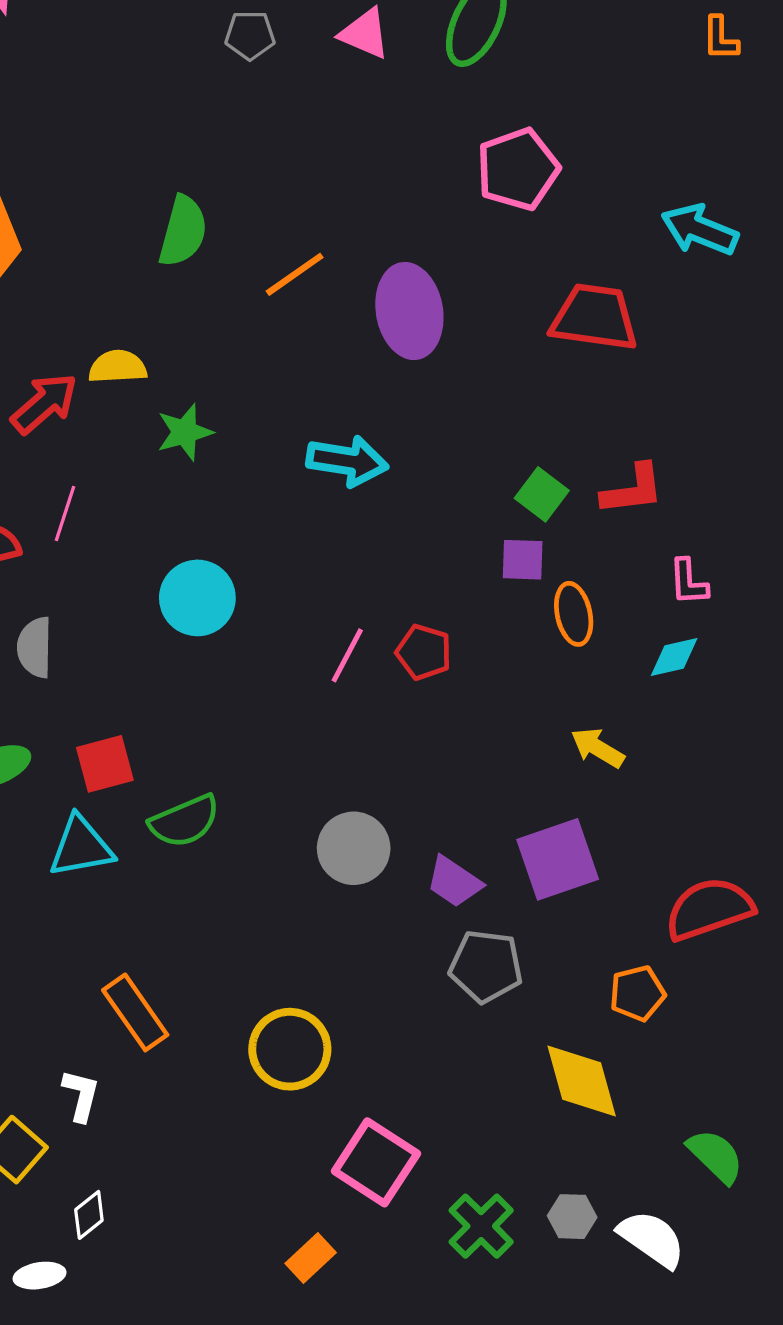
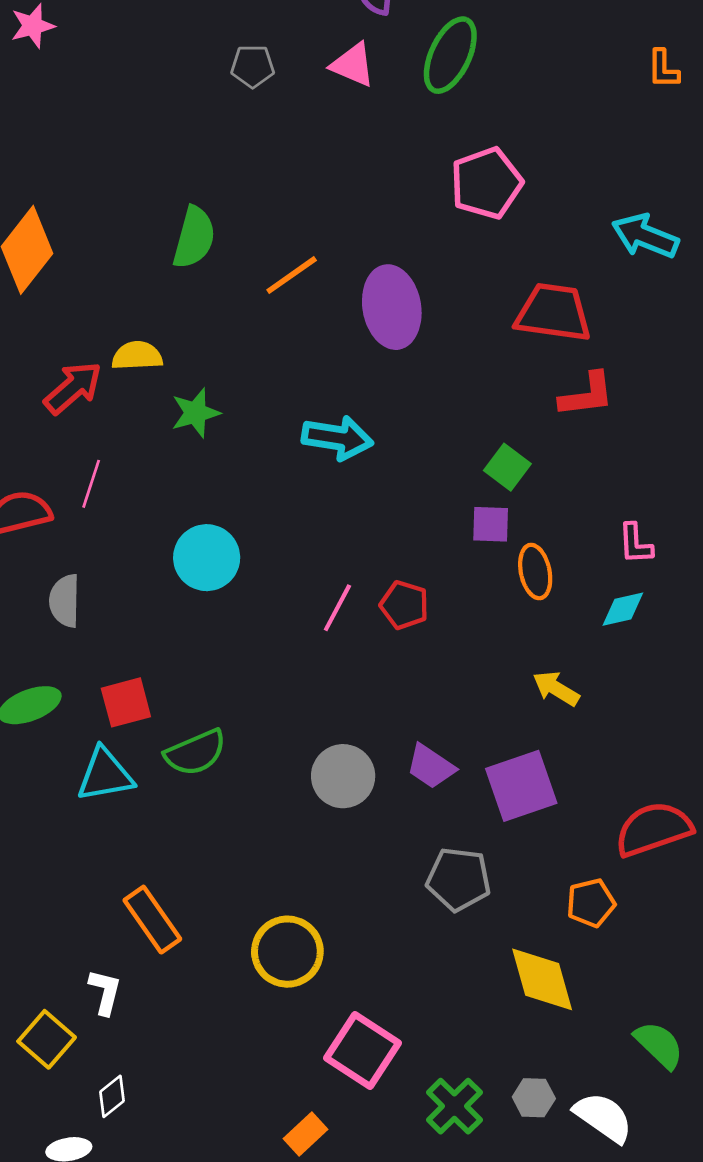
red L-shape: (633, 490) -> (587, 395), moved
purple trapezoid: (454, 882) -> (431, 766), moved

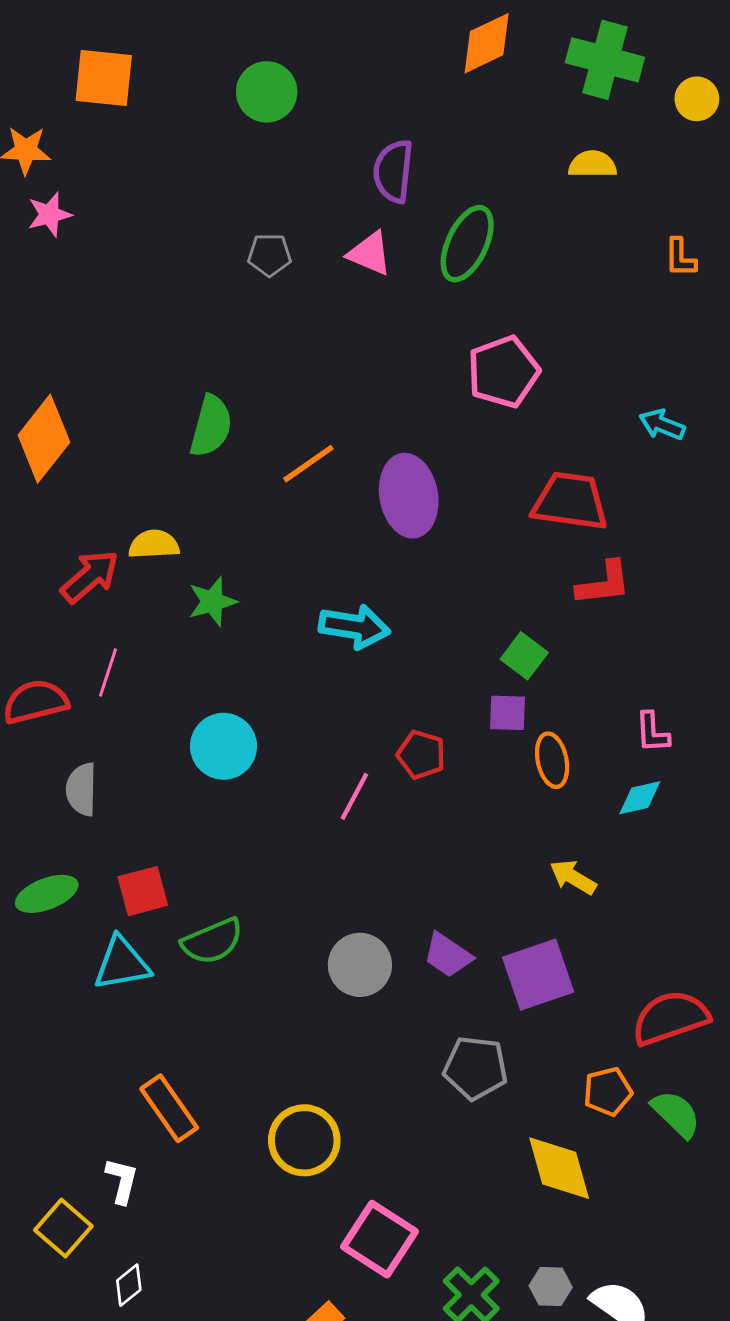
cyan arrow: (645, 236) -> (662, 425), size x0.7
red pentagon: (404, 605) -> (421, 755), moved
green semicircle: (659, 1045) -> (676, 1114), moved

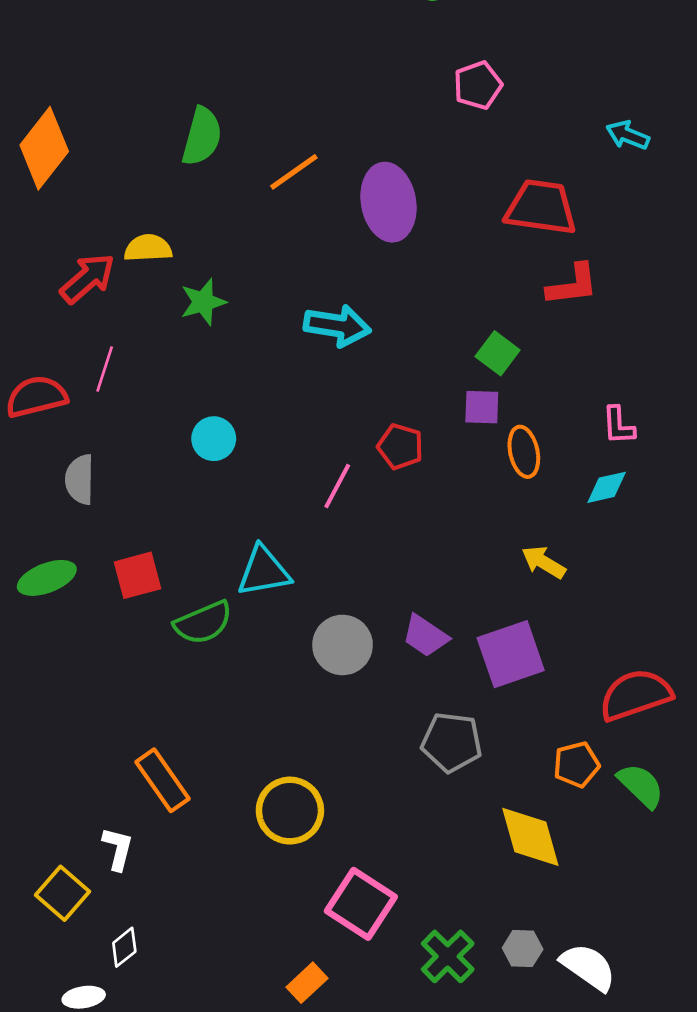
pink pentagon: (503, 372) -> (478, 85), size x0.7
cyan circle: (224, 746) -> (214, 439), size x0.7
cyan triangle: (122, 963) -> (264, 571), moved

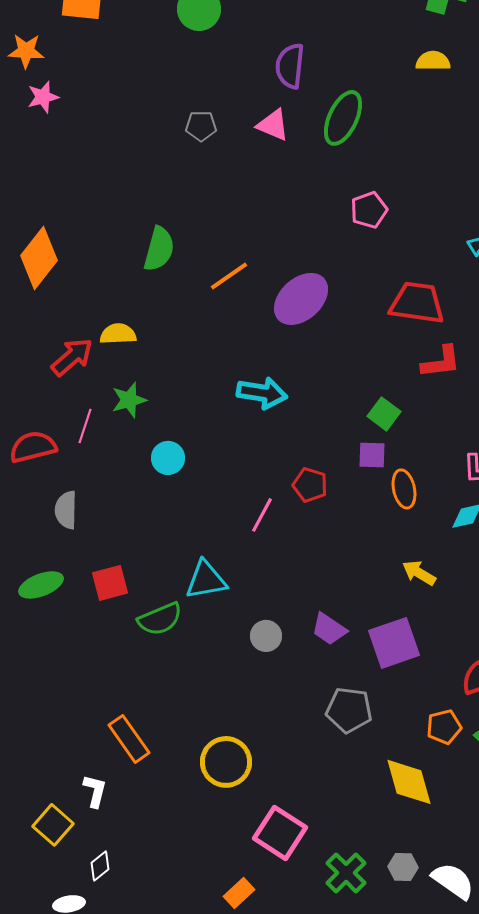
purple ellipse: (389, 202) -> (301, 299), turned 58
green star: (203, 302) -> (129, 400), moved
cyan circle: (214, 439) -> (168, 458), moved
gray circle: (343, 645) -> (266, 636), size x0.7

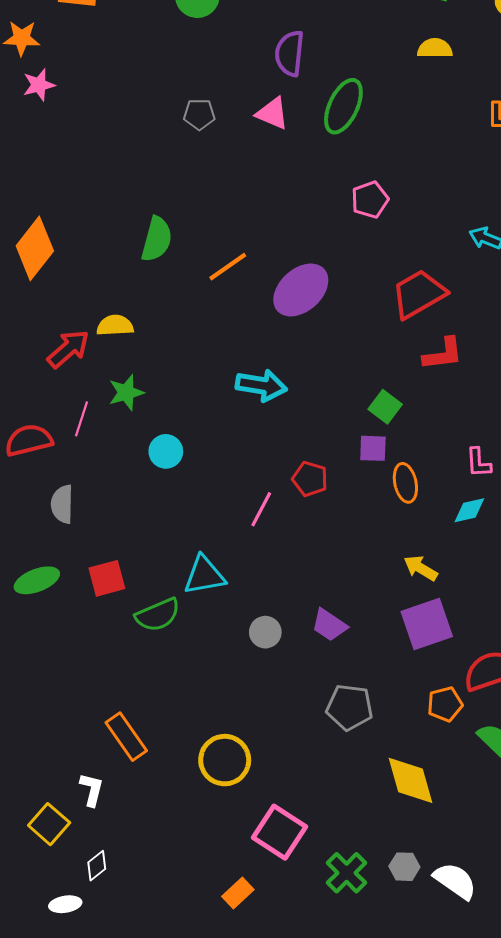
red trapezoid: (417, 303) -> (419, 294), turned -38
purple square: (394, 643) -> (427, 624), moved
orange pentagon: (444, 727) -> (445, 704), moved

